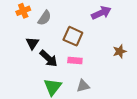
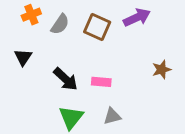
brown square: (73, 36) -> (97, 27), moved
black triangle: (32, 43) -> (23, 57), moved

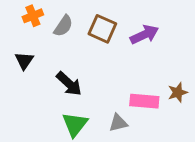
purple arrow: (137, 17) -> (144, 35), moved
brown star: (162, 70) -> (178, 92), moved
pink rectangle: (101, 82) -> (144, 101), moved, size x1.4

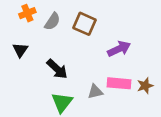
purple arrow: (144, 35) -> (119, 49), moved
brown star: (178, 92) -> (145, 86), moved
gray triangle: (118, 123) -> (95, 92), moved

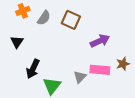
black arrow: (57, 69) -> (33, 69), moved, turned 72
brown star: (145, 86) -> (123, 64), moved
gray triangle: (95, 92) -> (80, 77), turned -32

